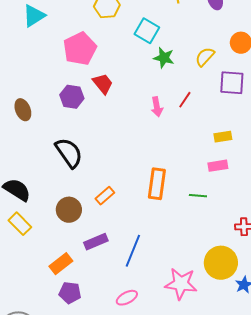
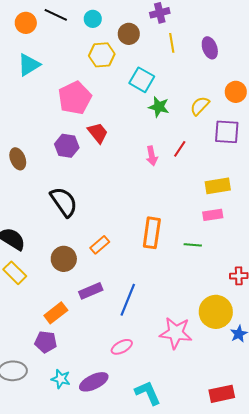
yellow rectangle: (223, 137) -> (218, 186), size x1.4
purple pentagon: (70, 293) -> (46, 342), moved

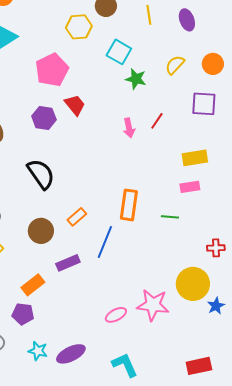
yellow semicircle: (200, 106) -> (175, 65), moved
blue line: (128, 300) -> (105, 242), moved
pink ellipse: (122, 347) -> (116, 315), moved

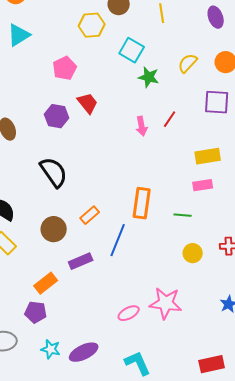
purple ellipse: (187, 20) -> (216, 17), moved
pink pentagon: (52, 70) -> (65, 68), size x0.7
yellow circle: (193, 284) -> (193, 253), moved, size x0.6

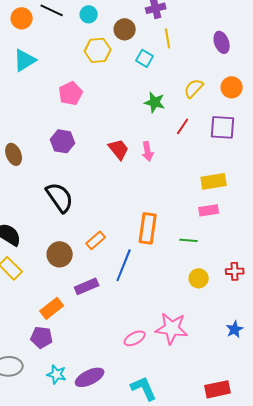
cyan square: (132, 50) -> (145, 58), moved, size x0.7
red trapezoid: (88, 103) -> (119, 149), moved
red line: (170, 119) -> (183, 126), moved

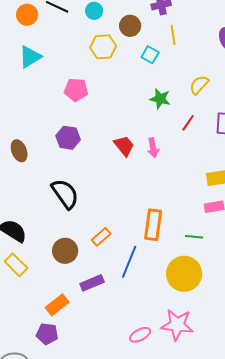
pink pentagon: (71, 93) -> (76, 90), turned 30
yellow circle: (199, 278) -> (184, 274), moved, size x1.8

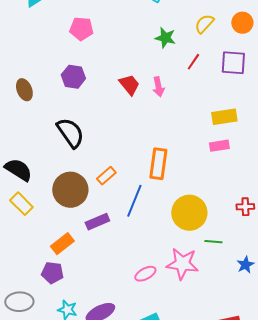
green line: (194, 237) -> (213, 242), moved
brown circle: (65, 251) -> (70, 190), size x1.4

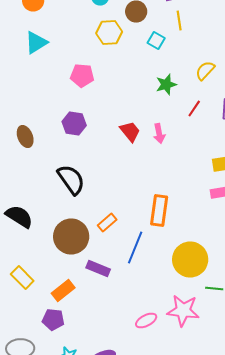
green star: (165, 38) -> (166, 84), turned -30
yellow rectangle: (21, 204) -> (22, 278), moved
purple rectangle: (97, 222) -> (98, 268), turned 45

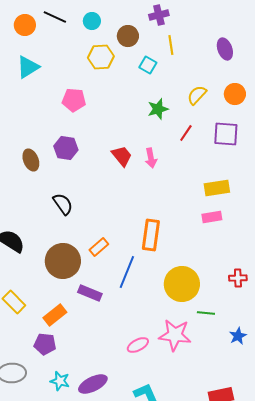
brown ellipse: (25, 136) -> (31, 160), moved
black semicircle: (71, 180) -> (63, 204), size x0.7

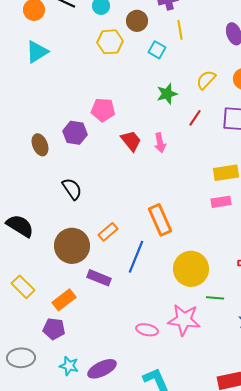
pink pentagon: (74, 100) -> (103, 110), moved
orange rectangle: (151, 235) -> (160, 220), turned -32
pink ellipse: (138, 345) -> (147, 330), turned 40

